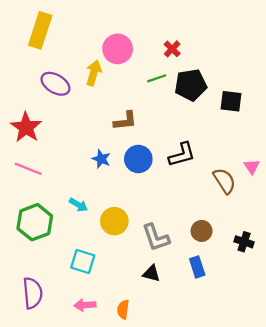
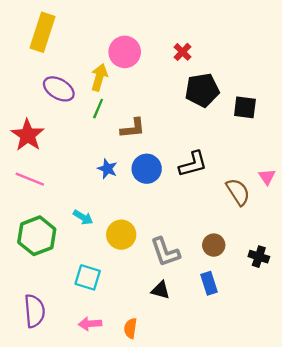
green line: (157, 78) -> (98, 109), moved, turned -48

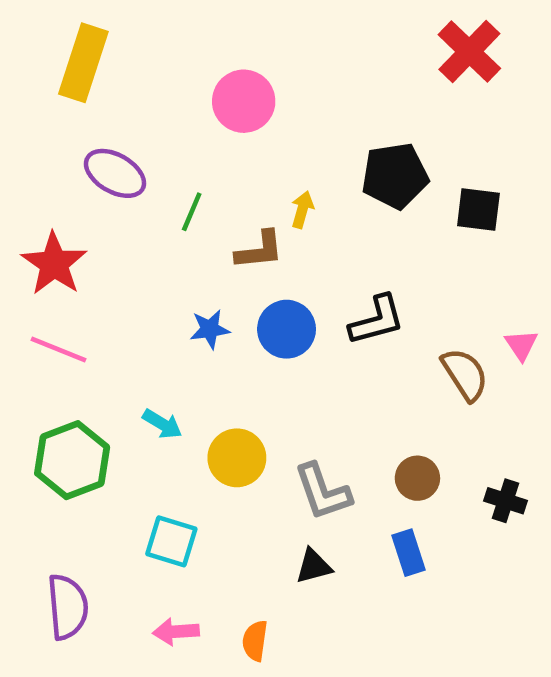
red cross: (183, 52) -> (469, 52), moved, size x1.8
yellow arrow: (99, 77) -> (302, 210), moved, size x0.7
blue star: (107, 169) -> (210, 329), turned -30
black triangle: (161, 290) -> (314, 566), turned -30

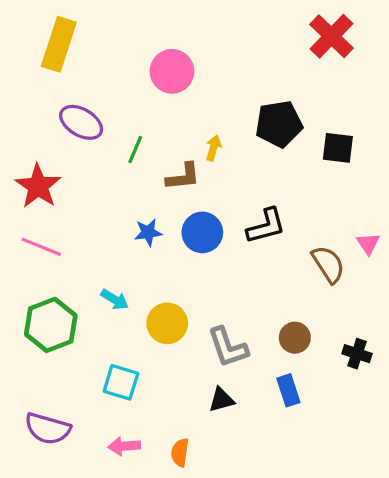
purple semicircle: (68, 607) -> (48, 429), turned 111

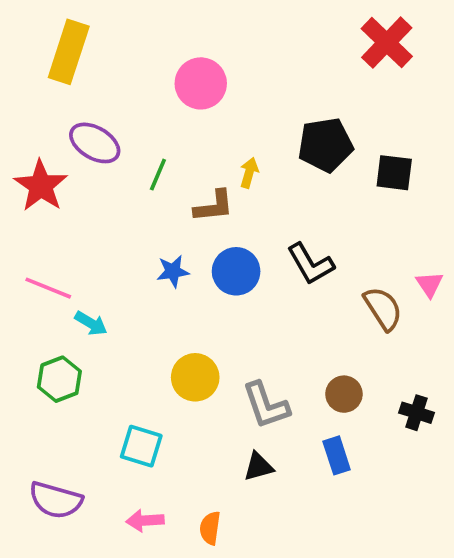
red star: (38, 186) -> (41, 186), moved
black L-shape: (266, 226) -> (310, 264), turned 75
cyan arrow: (115, 299) -> (91, 323), moved
green hexagon: (51, 325) -> (59, 379), size x0.7

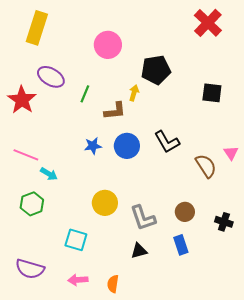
black pentagon: (325, 145) -> (156, 70), moved

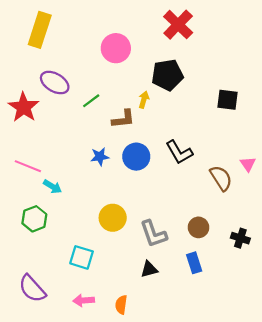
red cross: (208, 23) -> (178, 25), moved
green line: (85, 94) -> (91, 101), turned 30
purple semicircle: (30, 269) -> (32, 289), turned 32

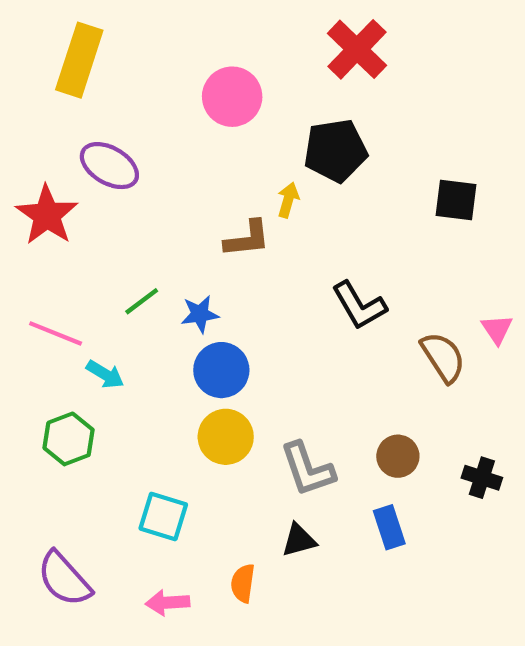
green line: (91, 101) -> (142, 301), moved
blue circle: (136, 157) -> (221, 370), moved
orange semicircle: (121, 305) -> (243, 583), moved

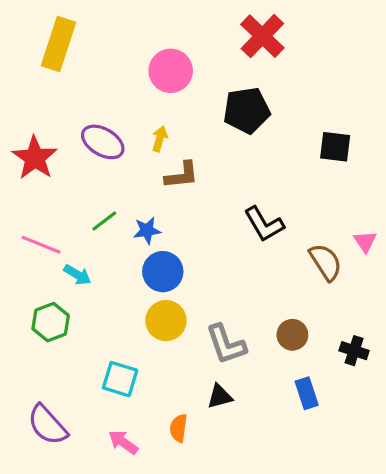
purple ellipse: (109, 166) -> (103, 142), moved
yellow arrow: (288, 200) -> (160, 139), moved
blue rectangle: (389, 527) -> (307, 393), moved
pink arrow: (168, 603) -> (123, 442), turned 40

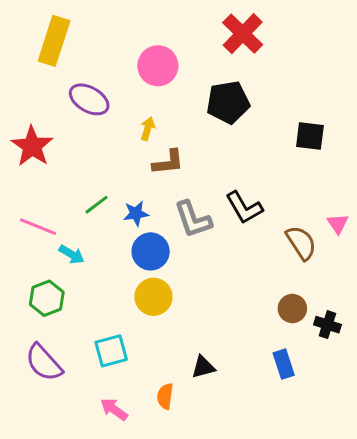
purple ellipse: (103, 142) -> (89, 99), moved
brown circle: (292, 335) -> (292, 308), moved
gray L-shape: (226, 344) -> (193, 219), moved
cyan square: (120, 379) -> (111, 351), turned -32
purple semicircle: (47, 425) -> (44, 363), moved

